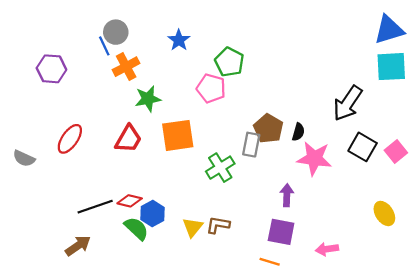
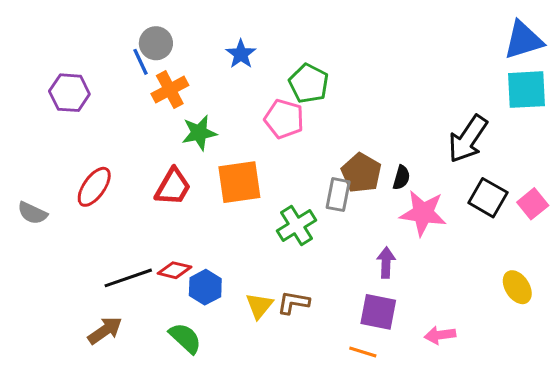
green semicircle: (136, 228) -> (185, 338), moved

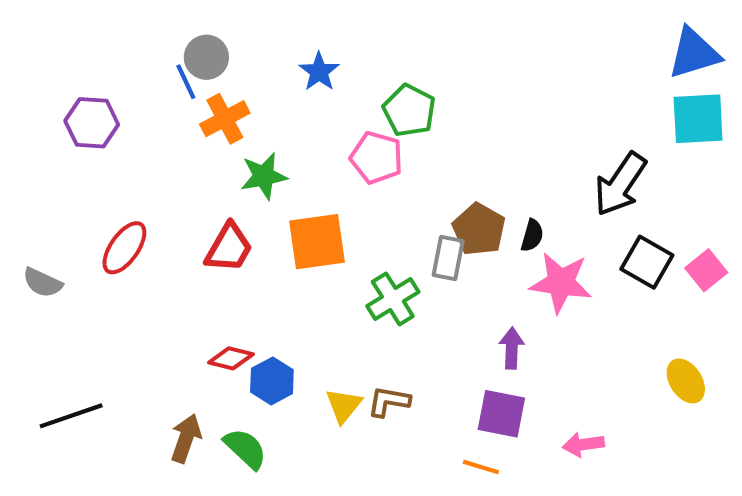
black line: (128, 278) -> (71, 416), moved
brown arrow: (105, 330) -> (186, 438), moved, turned -36

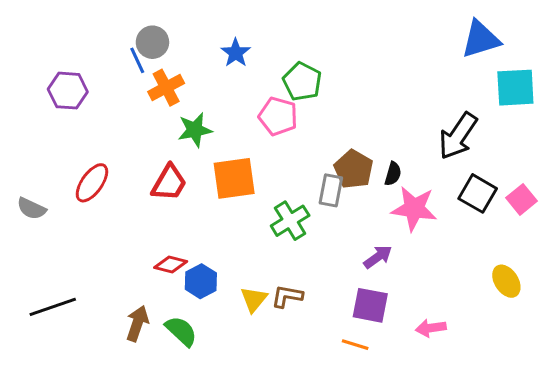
blue triangle: (694, 53) -> (481, 39), moved
purple arrow: (512, 348) -> (378, 257), turned 52

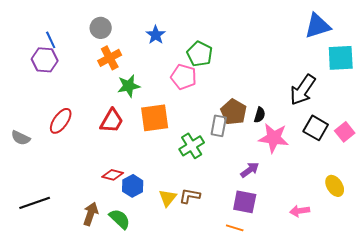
blue line: (137, 60) -> (51, 40), moved
pink arrow: (431, 328) -> (300, 211), moved

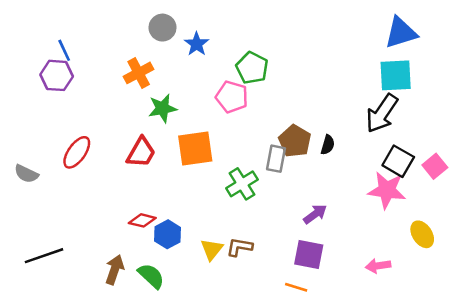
gray circle: (101, 28) -> (163, 28), moved
cyan square: (341, 58) -> (396, 75), moved
pink star: (274, 138) -> (387, 190), moved

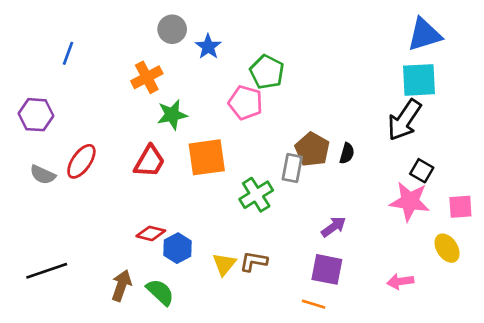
blue line: (64, 50) -> (68, 53), turned 45
purple hexagon: (57, 75) -> (36, 115), moved
black square: (398, 161) -> (422, 171), size x0.7
pink square: (435, 166) -> (460, 207), moved, turned 35
gray semicircle: (26, 174) -> (43, 175), moved

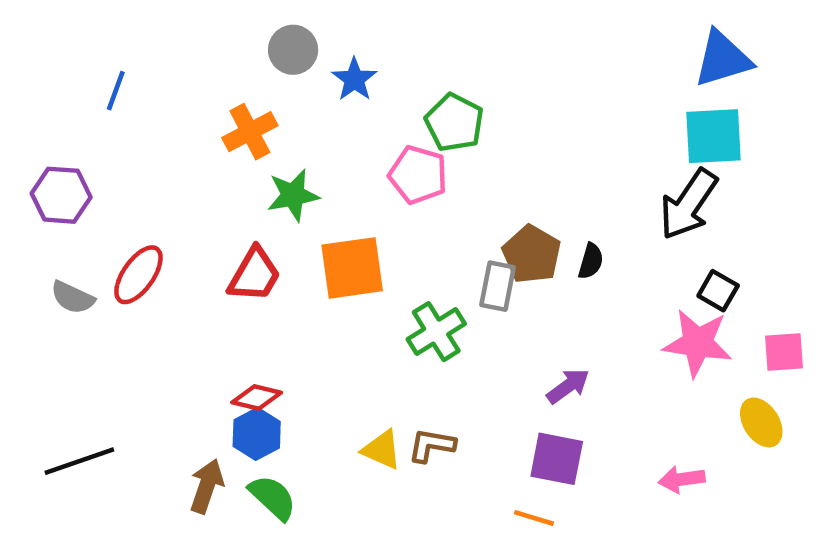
blue hexagon: (177, 248) -> (257, 434), moved
yellow triangle: (224, 264) -> (382, 450), turned -45

